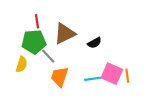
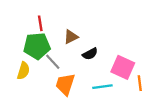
brown triangle: (65, 34) -> (71, 37), size x0.6
black semicircle: (94, 43) -> (90, 54), moved
pink square: (112, 74) -> (123, 67), moved

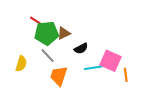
red line: (40, 23) -> (36, 21), turned -48
green pentagon: (37, 46) -> (47, 33), moved
cyan line: (102, 87) -> (93, 68), moved

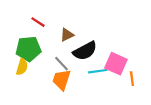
green pentagon: (47, 33) -> (28, 49), moved
black semicircle: (81, 48) -> (85, 51), size x1.6
gray line: (48, 56) -> (61, 64), moved

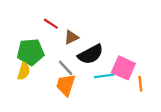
red line: (38, 22) -> (51, 24), moved

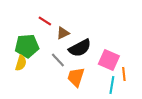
cyan line: (104, 76) -> (112, 85), moved, turned -72
orange trapezoid: (66, 85) -> (76, 77), moved

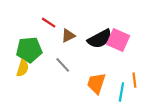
black semicircle: (80, 48) -> (100, 39), moved
pink square: (109, 60) -> (118, 40), moved
orange trapezoid: (76, 77) -> (96, 83), moved

